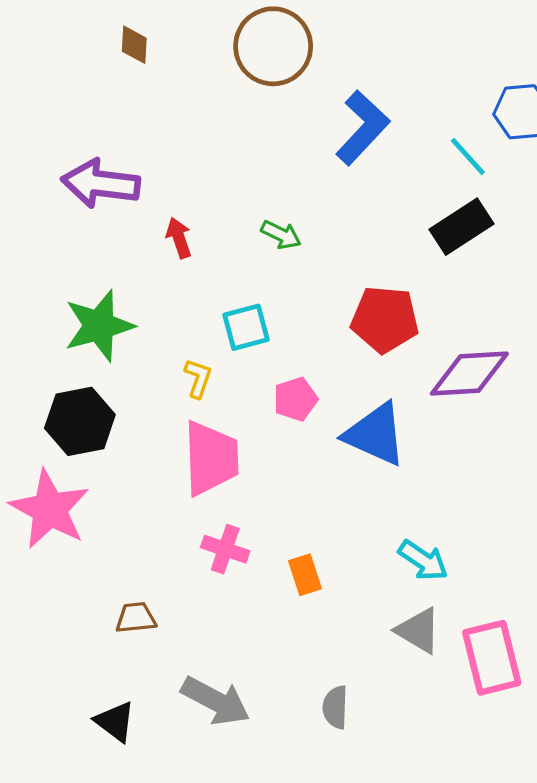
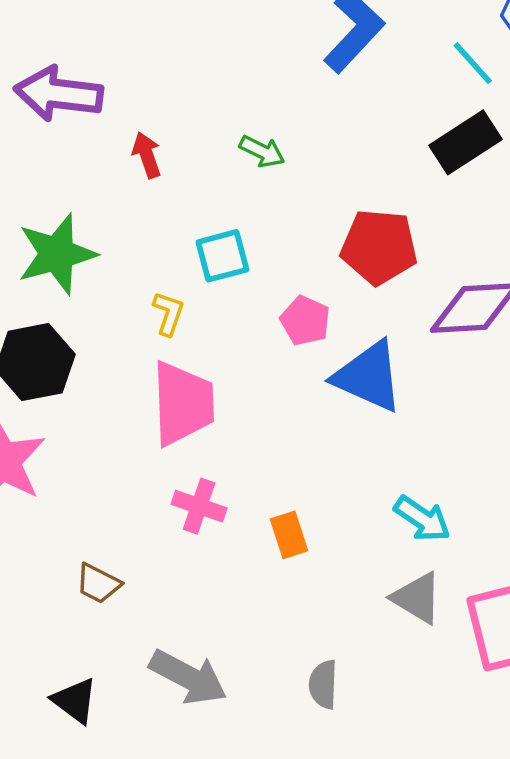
pink pentagon: (295, 399) -> (305, 321), moved, turned -30
brown trapezoid: (136, 618) -> (98, 584), turned -147

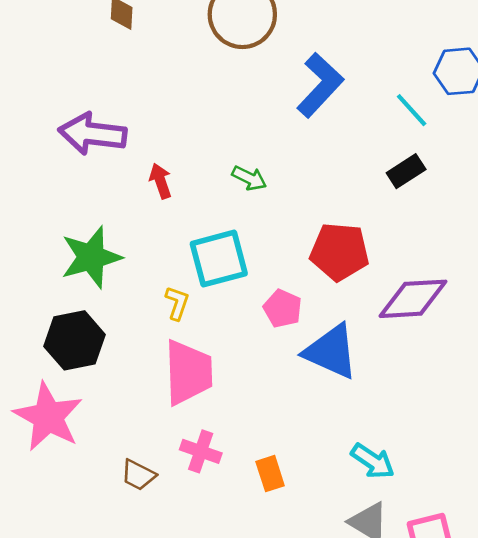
black rectangle: (466, 142) -> (406, 171), size x0.7
cyan square: (222, 256) -> (219, 259), size x1.4
brown trapezoid: (98, 584) -> (138, 475), moved

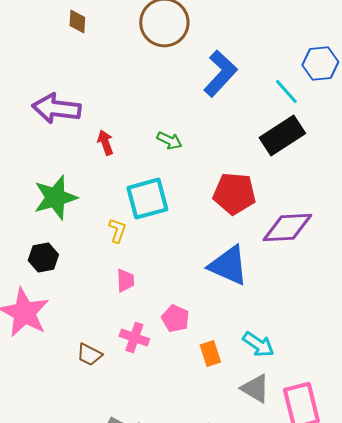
black rectangle: (406, 171) -> (282, 136), size x1.6
pink pentagon: (283, 309) -> (175, 318), moved
black hexagon: (74, 340) -> (43, 258), size x0.7
pink trapezoid: (188, 372) -> (125, 280), size x0.5
orange rectangle: (270, 474) -> (210, 354), moved

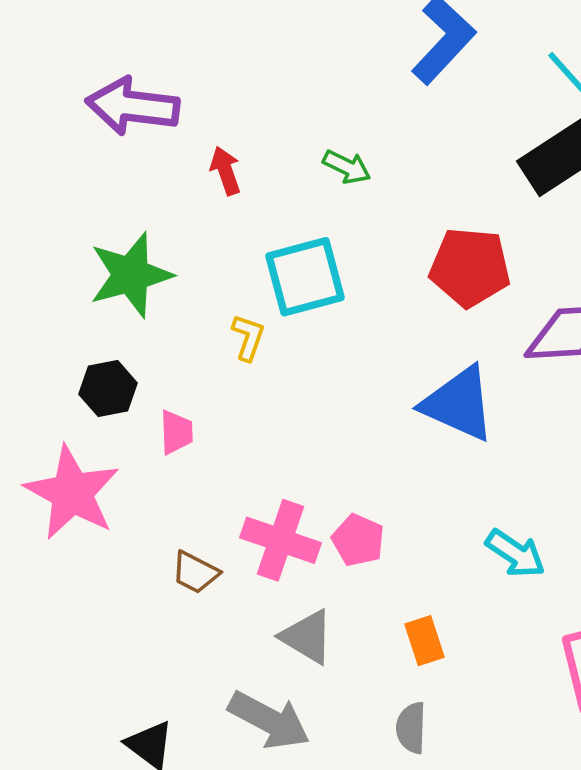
pink trapezoid: (125, 280) -> (176, 432), moved
pink pentagon: (175, 318) -> (358, 540), moved
pink cross: (134, 338) -> (280, 540), size x1.4
orange rectangle: (210, 354) -> (424, 641), moved
gray triangle: (255, 388) -> (307, 637), moved

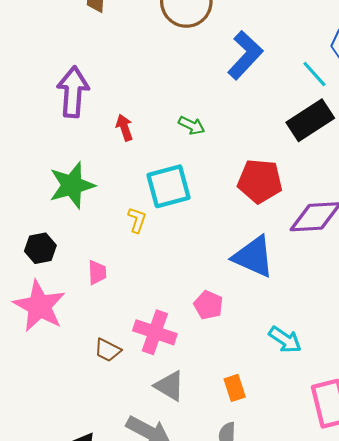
purple arrow: (133, 106) -> (73, 92), turned 87
black hexagon: (108, 389) -> (40, 248), moved
pink pentagon: (358, 540) -> (208, 305), moved

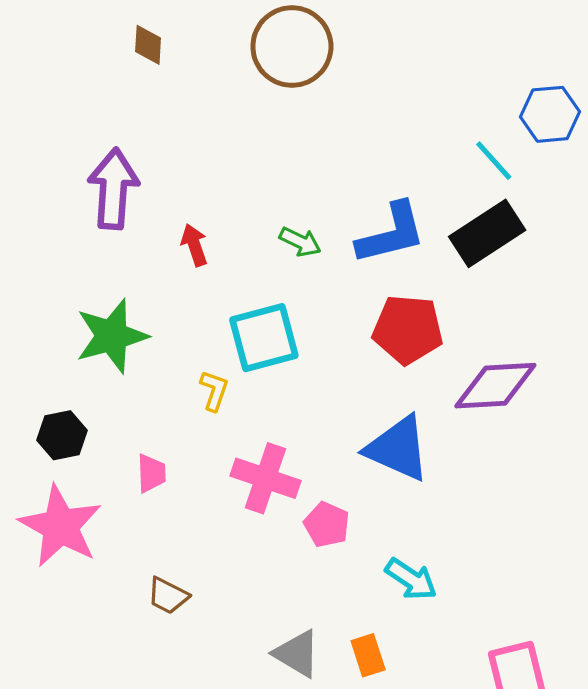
blue L-shape: (245, 55) -> (391, 233), moved, turned 33
pink cross: (155, 332) -> (265, 478), moved
cyan arrow: (285, 340) -> (411, 579), moved
gray triangle: (170, 386) -> (297, 654), moved

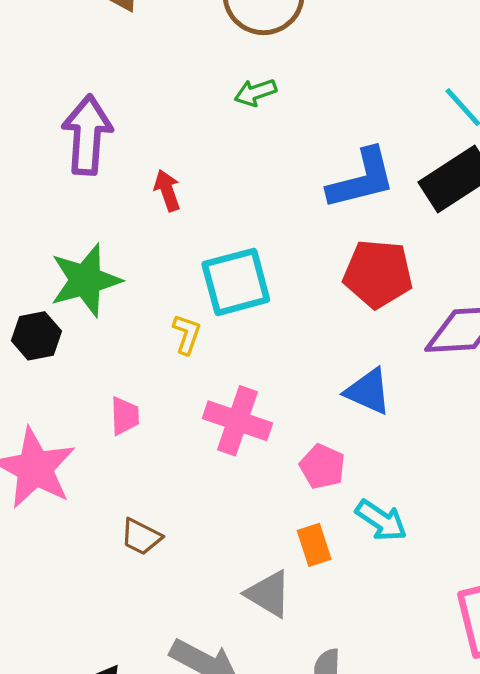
green arrow: (300, 242) -> (255, 92), moved, turned 135
black hexagon: (62, 435) -> (36, 336), moved
blue triangle: (398, 448) -> (368, 391), size x0.7
pink pentagon: (327, 525) -> (322, 467), moved
orange rectangle: (368, 655) -> (314, 545), moved

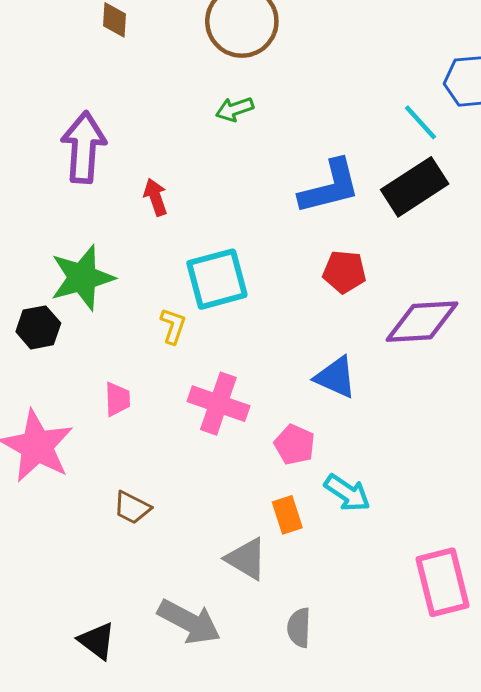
red pentagon: (378, 274) -> (344, 272), size x0.7

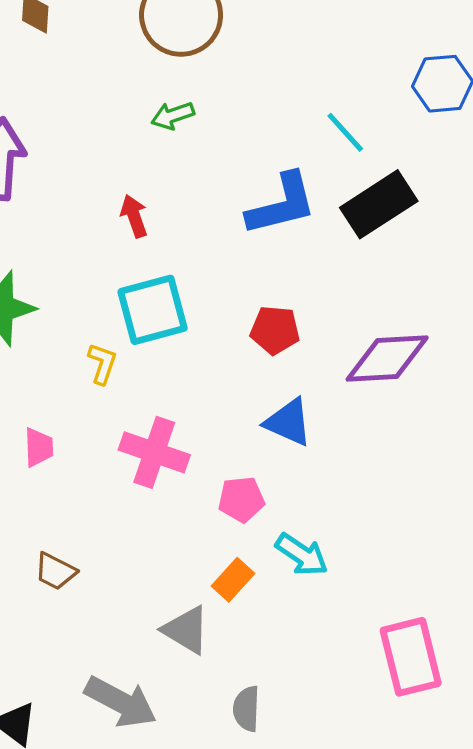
cyan line: (421, 122) -> (345, 132), moved
red arrow: (155, 197) -> (134, 216), moved
red pentagon: (344, 272) -> (275, 330), moved
pink pentagon: (295, 445) -> (241, 499), turned -30
orange rectangle: (287, 515) -> (233, 580), turned 60

